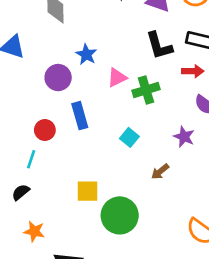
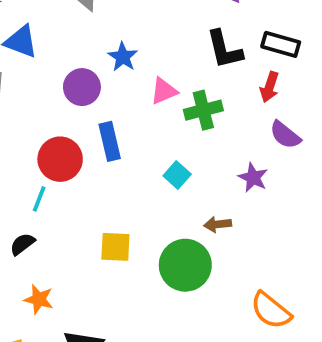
red arrow: (193, 71) -> (269, 87), turned 105
red circle: (45, 130) -> (60, 159), size x1.5
brown arrow: (160, 172) -> (218, 224), turned 30
green circle: (120, 215) -> (185, 265), moved

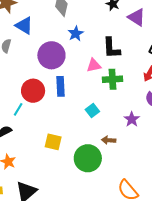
black L-shape: (224, 49) -> (111, 48), moved
blue star: (123, 57) -> (76, 34), moved
purple circle: (82, 87) -> (51, 55), size x1.4

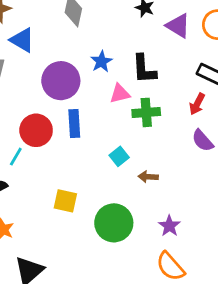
blue star: (76, 34) -> (101, 62), moved
purple star: (132, 119) -> (169, 226), moved
brown arrow: (109, 140) -> (148, 177), moved

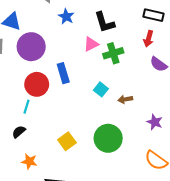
blue star: (101, 62) -> (66, 17), moved
purple circle: (61, 81) -> (31, 47), moved
yellow square: (65, 201) -> (67, 141), moved, turned -36
purple star: (169, 226) -> (155, 122), moved

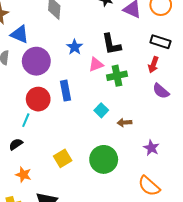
blue star: (66, 17) -> (75, 47), moved

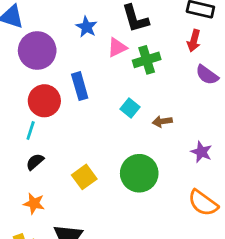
black semicircle: (16, 144) -> (35, 162), moved

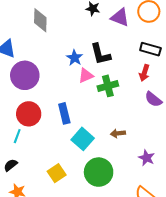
blue star: (86, 27) -> (75, 58), moved
blue rectangle: (80, 86) -> (64, 113), moved
cyan square: (130, 108) -> (83, 139), moved, size x1.5
black semicircle: (35, 162) -> (11, 165), moved

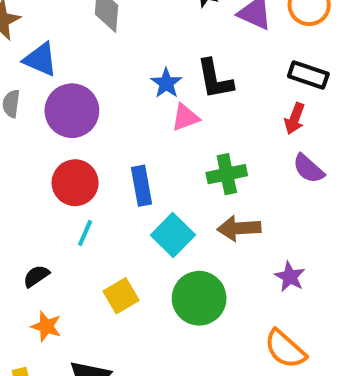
green cross: (108, 86) -> (227, 174), moved
brown arrow: (118, 133) -> (239, 228), size x1.5
cyan line: (17, 136) -> (85, 233), moved

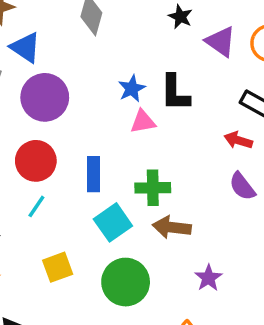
red arrow: (295, 119) -> (238, 140), turned 76
green cross: (227, 174) -> (153, 188), moved

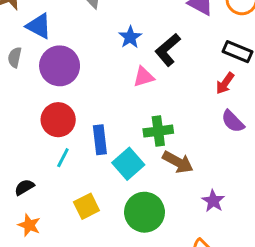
blue star: (132, 89) -> (130, 37), moved
black L-shape: (175, 93) -> (168, 50), turned 56
red arrow: (238, 140) -> (225, 83), turned -65
blue rectangle: (93, 174) -> (100, 140), moved
brown arrow: (172, 227) -> (178, 162), turned -152

